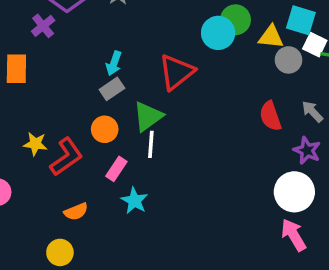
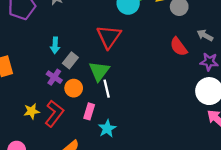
purple cross: (43, 26) -> (54, 77), moved
cyan arrow: (114, 63) -> (55, 45), moved
cyan star: (134, 201) -> (107, 129), turned 30

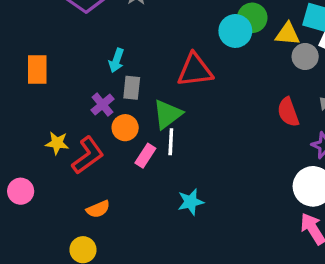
red triangle: (109, 37) -> (195, 70), turned 32
gray rectangle: (70, 60) -> (132, 88), turned -49
pink rectangle: (89, 111) -> (145, 156), moved
cyan star: (107, 129) -> (191, 202), moved

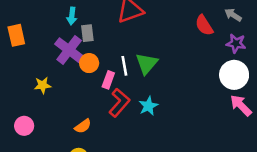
purple cross: (102, 105) -> (69, 50), size x1.6
green triangle: (167, 114) -> (147, 64), moved
red L-shape: (88, 155) -> (119, 103), moved

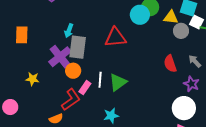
gray rectangle: (87, 33) -> (78, 47), size x1.6
red L-shape: (119, 103) -> (71, 100), moved

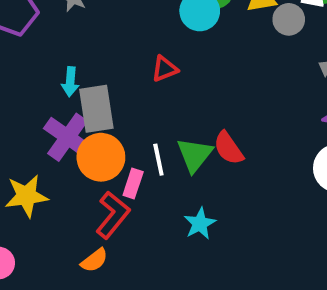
red triangle: (115, 37) -> (165, 69), size x0.6
red semicircle: (170, 64) -> (228, 148), moved
orange circle: (73, 71) -> (101, 157), size x1.5
yellow star: (33, 79) -> (26, 196), size x1.5

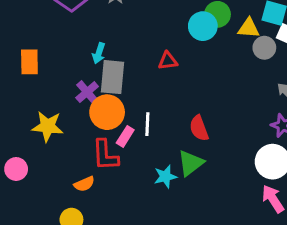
purple cross: (68, 137) -> (87, 92), size x0.7
green triangle: (195, 155) -> (191, 163), moved
red L-shape: (113, 215) -> (105, 155), turned 124

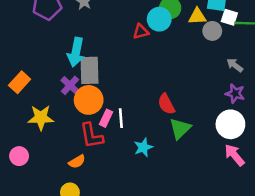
cyan arrow: (99, 53) -> (76, 52), size x1.6
red triangle: (168, 61) -> (141, 32), moved
orange rectangle: (29, 62) -> (20, 82), moved, turned 50
white line: (147, 124) -> (121, 118), moved
green triangle: (191, 163) -> (180, 129), moved

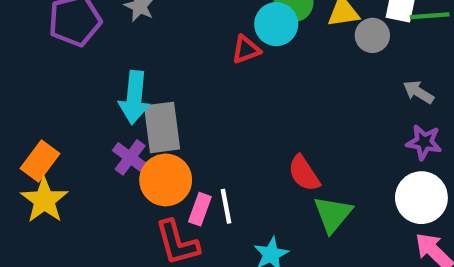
yellow star: (41, 118) -> (44, 200), moved, turned -30

